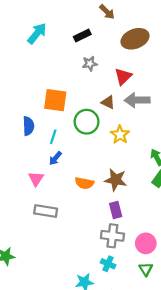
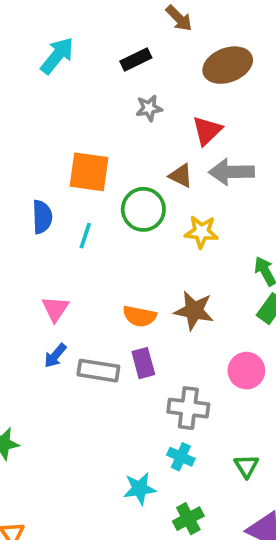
yellow star: (120, 135) -> (201, 232), turned -30
blue arrow: (55, 158) -> (55, 356), moved
purple rectangle: (116, 210) -> (143, 363), moved
gray rectangle: (46, 211) -> (98, 371), moved
pink circle: (146, 243) -> (246, 371), moved

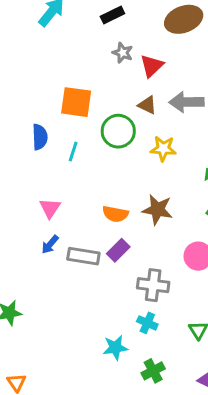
gray star: (149, 108) -> (123, 53), turned 30
red triangle: (207, 131) -> (152, 66), moved
purple rectangle: (143, 363) -> (118, 250), turned 60

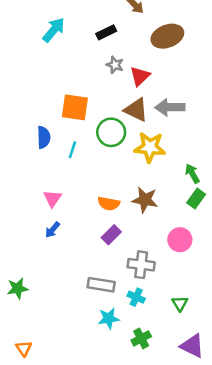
brown triangle: (147, 105) -> (136, 110), size x1.5
yellow star: (163, 149) -> (150, 147), size x1.4
gray rectangle: (83, 256) -> (101, 285), moved

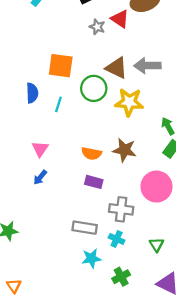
red triangle: (140, 76) -> (120, 19), moved, turned -42
purple rectangle: (111, 235) -> (94, 182), turned 60
pink circle: (180, 240) -> (156, 187), size x1.4

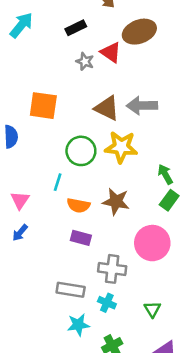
green circle: (94, 88) -> (81, 151), moved
cyan line: (58, 104) -> (58, 182), moved

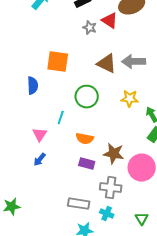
yellow star: (121, 147) -> (130, 99), moved, size x0.7
cyan line: (58, 182) -> (61, 118), moved
brown star: (116, 202) -> (114, 154), moved

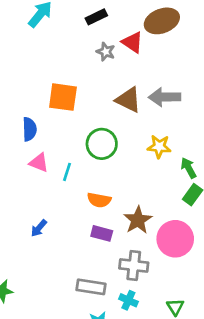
pink triangle: (40, 135) -> (39, 163), moved, turned -42
brown star: (114, 154) -> (138, 220), turned 30

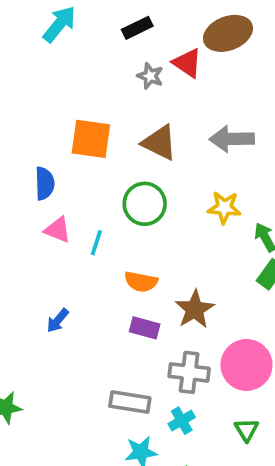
brown triangle: (128, 100) -> (159, 143), moved
pink circle: (175, 239) -> (247, 365), moved
cyan cross: (128, 300) -> (182, 421), turned 36

